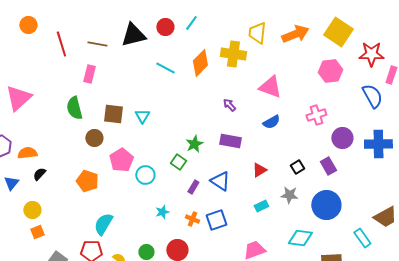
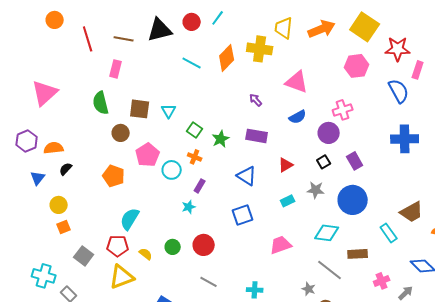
purple circle: (342, 138) -> (329, 133), moved
green square: (178, 162) -> (195, 130), moved
purple rectangle: (193, 187) -> (200, 186), moved
orange cross: (192, 219) -> (195, 157), moved

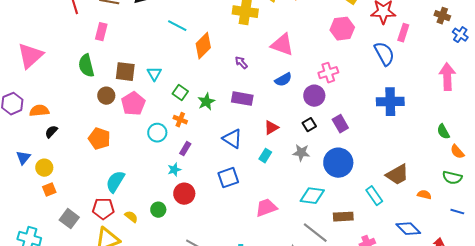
orange diamond: (227, 58) -> (203, 46), moved
pink pentagon: (148, 155) -> (133, 104), moved
blue triangle: (38, 178) -> (23, 158), moved
cyan rectangle: (288, 201) -> (265, 156), moved, turned -32
red circle: (204, 245) -> (184, 194), moved

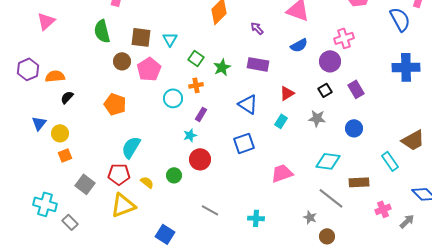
pink triangle: (30, 56) -> (46, 21), size x0.7
orange cross: (180, 120) -> (196, 85), turned -32
blue circle: (338, 163) -> (354, 128), size x0.6

